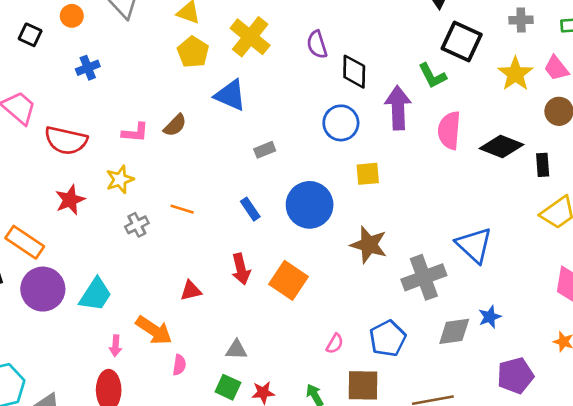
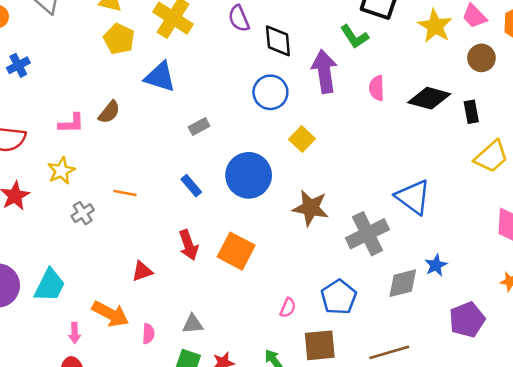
pink semicircle: (449, 130) -> (377, 88), size x0.7
yellow square: (368, 174) -> (302, 139), turned -35
pink semicircle: (179, 365) -> (148, 334), moved

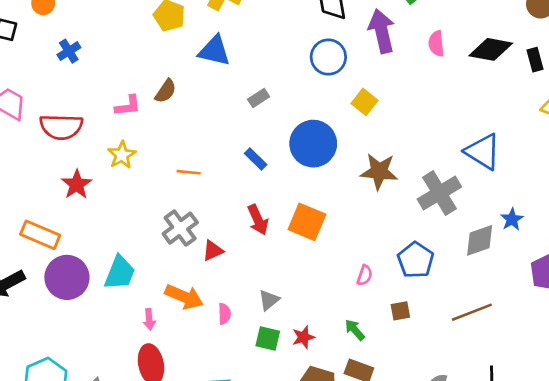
gray cross: (83, 213) -> (180, 228), moved, size x1.5
gray triangle: (193, 324) -> (269, 300), turned -30
brown square: (320, 345) -> (400, 311), size x0.6

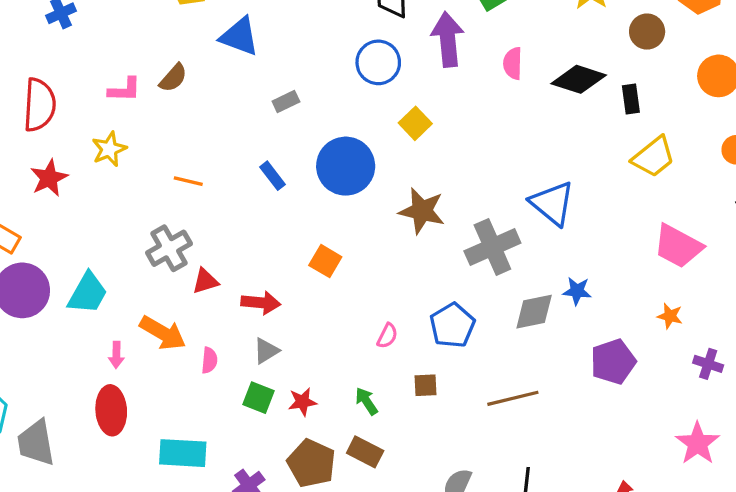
red semicircle: (61, 127) -> (39, 105), turned -96
blue star: (512, 219) -> (577, 291), turned 30
red arrow: (258, 220) -> (261, 303), moved, turned -68
orange square: (307, 222) -> (325, 261), size x0.7

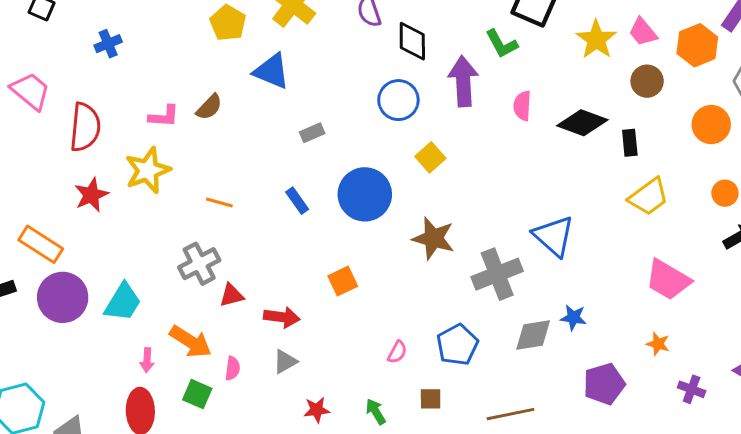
yellow star: (109, 149) -> (148, 170), size x1.4
orange square: (325, 261) -> (343, 281), turned 32
green square: (258, 398) -> (197, 394), moved

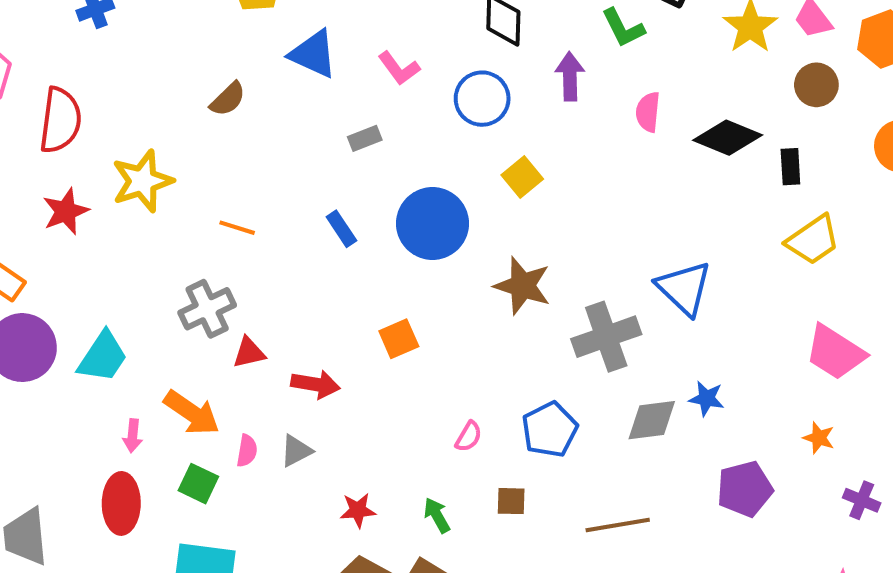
purple arrow: (463, 81) -> (570, 76), size x0.7
pink L-shape: (164, 116) -> (399, 68), moved, turned 48
gray triangle: (285, 362) -> (296, 451), moved

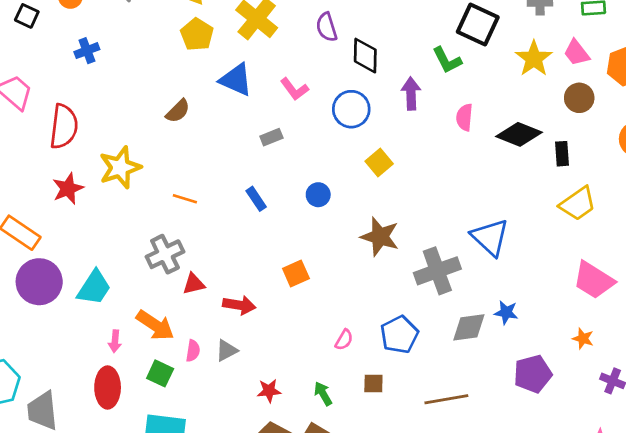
blue circle: (432, 224) -> (318, 195), size x0.5

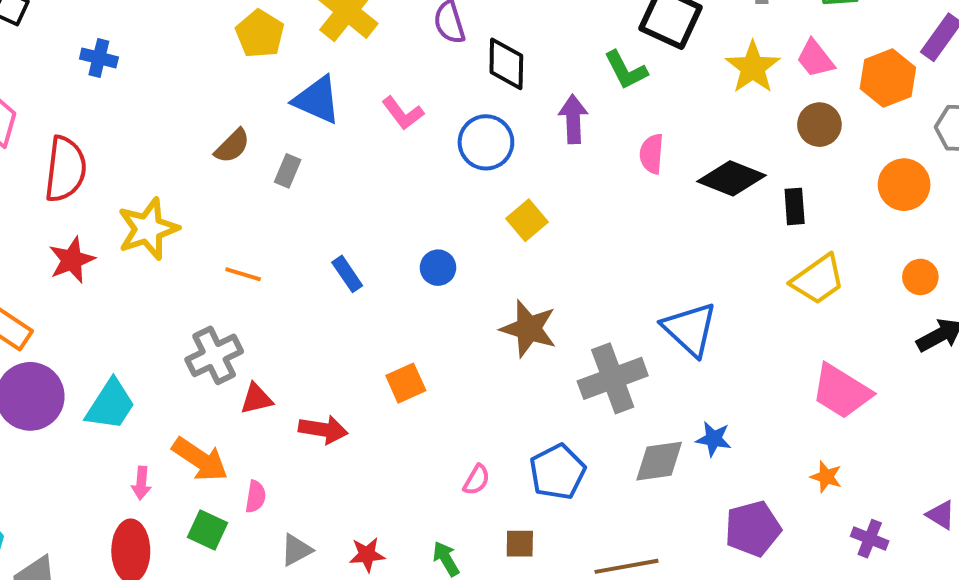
blue cross: (87, 51) -> (99, 58), turned 35
gray rectangle: (271, 137) -> (288, 171), moved, turned -45
gray triangle: (226, 350) -> (296, 550), moved

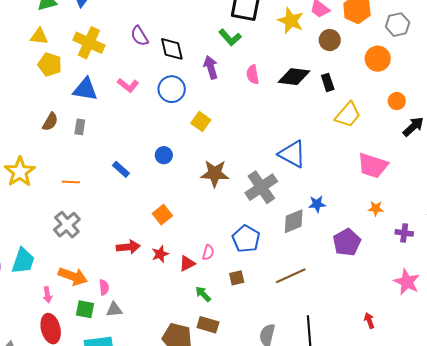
red triangle: (256, 399) -> (187, 263), moved
gray triangle: (296, 550) -> (114, 310), moved, turned 36
red star: (367, 555) -> (160, 254), moved

